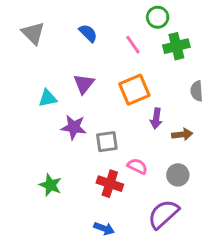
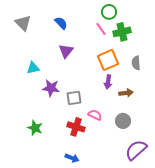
pink line: (133, 45) -> (101, 29), moved
purple triangle: (84, 84) -> (66, 51), moved
orange square: (134, 90) -> (108, 60), moved
purple semicircle: (163, 214) -> (136, 150), moved

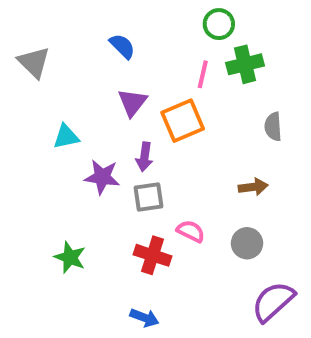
gray triangle: (23, 23) -> (34, 62), moved
pink line: (101, 29) -> (203, 74), moved, turned 48
orange square: (108, 60) -> (183, 121), moved
purple arrow: (108, 82) -> (144, 157), moved

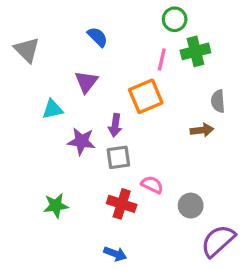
purple triangle: (132, 102) -> (86, 82), moved
brown arrow: (253, 187) -> (202, 130), moved
gray circle: (247, 243) -> (191, 206), moved
green star: (70, 257) -> (56, 206), turned -30

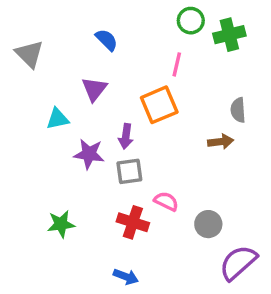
green cross: (195, 51) -> (229, 35), moved

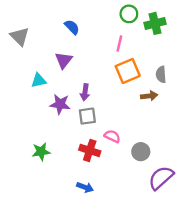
orange square: (159, 105) -> (128, 71), moved

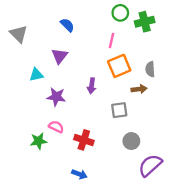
purple arrow: (85, 92) -> (92, 86), moved
gray square: (87, 116) -> (119, 110), moved
pink semicircle: (112, 136) -> (56, 127), moved

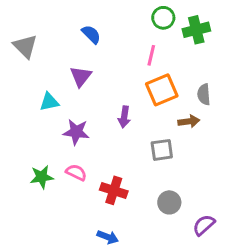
green star: (39, 141) -> (42, 177), moved
gray circle: (131, 141) -> (169, 202), moved
purple semicircle: (150, 165) -> (204, 225), size x0.7

